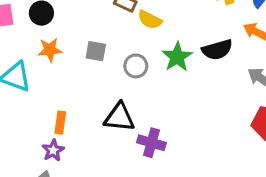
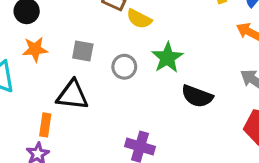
black semicircle: (217, 50) -> (197, 96), moved, turned 36
black triangle: (119, 117) -> (72, 95), moved

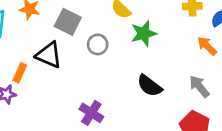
gray square: (83, 51) -> (68, 22), size x1.4
green star: (167, 58) -> (144, 33), moved

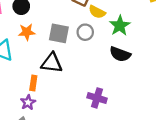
gray circle: (98, 44) -> (85, 32), moved
black semicircle: (150, 86) -> (120, 54), moved

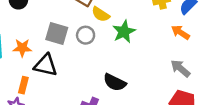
orange star: (27, 32) -> (22, 48), moved
black semicircle: (120, 54) -> (115, 82), moved

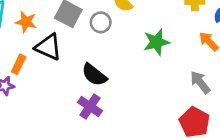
green star: (124, 32) -> (156, 42), moved
black semicircle: (115, 82) -> (94, 75), moved

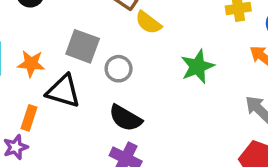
gray circle: (101, 22) -> (119, 69), moved

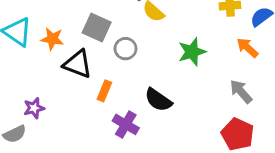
orange rectangle: (29, 118) -> (104, 91), moved
black semicircle: (125, 118) -> (158, 100), moved

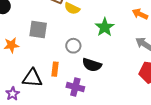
gray circle: (125, 49) -> (73, 46), moved
black triangle: (78, 64) -> (32, 78), moved

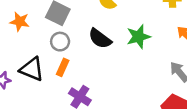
gray circle: (73, 46) -> (60, 42), moved
black semicircle: (92, 65) -> (100, 39), moved

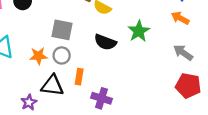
orange star: (20, 22) -> (38, 56), moved
gray circle: (60, 42) -> (62, 55), moved

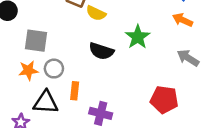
gray square: (62, 30) -> (36, 41), moved
red pentagon: (188, 86) -> (164, 100), moved

